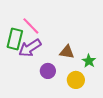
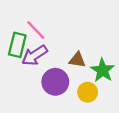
green star: (89, 61) -> (103, 70), size x1.5
purple circle: (48, 71) -> (55, 82), size x1.5

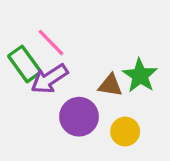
green rectangle: (17, 45) -> (25, 64), turned -50
green star: (103, 70) -> (140, 75), moved

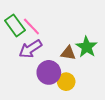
green rectangle: (25, 64) -> (15, 25), moved
yellow circle: (125, 132) -> (66, 82), moved

